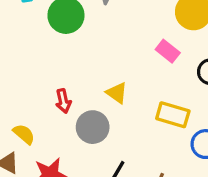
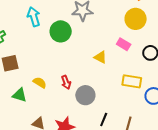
yellow triangle: (117, 93) -> (100, 57), moved
yellow semicircle: (24, 134) -> (40, 83), moved

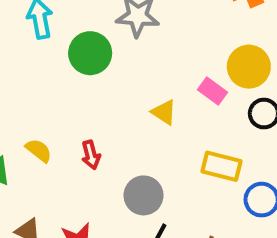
yellow circle: (136, 19) -> (249, 67), moved
gray circle: (85, 95) -> (144, 195), moved

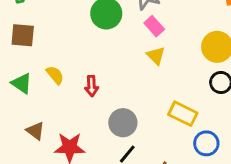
pink rectangle: (212, 91) -> (154, 26), moved
yellow triangle: (164, 112) -> (156, 56), moved

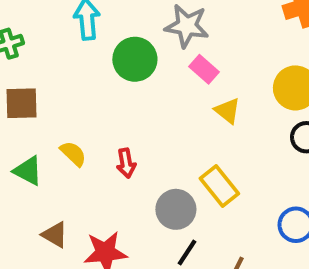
yellow triangle: (156, 56) -> (227, 111), moved
yellow rectangle: (183, 114) -> (219, 186), moved, turned 32

